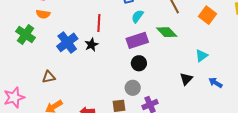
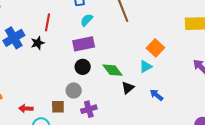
orange square: (208, 15) -> (155, 48), moved
green diamond: (167, 32) -> (113, 70), moved

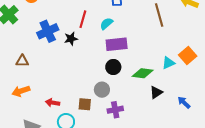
cyan semicircle: (87, 20) -> (106, 24), moved
cyan triangle: (146, 66) -> (168, 63), moved
green diamond: (113, 70) -> (143, 73), turned -50

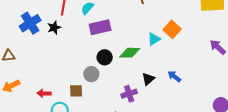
black circle: (113, 67) -> (105, 57), moved
black triangle: (156, 92) -> (148, 79), moved
purple cross: (115, 110) -> (129, 94), moved

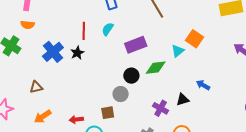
purple rectangle: (100, 27) -> (136, 45), moved
black triangle: (148, 79) -> (183, 100), moved, turned 32
purple cross: (129, 94) -> (161, 108), turned -35

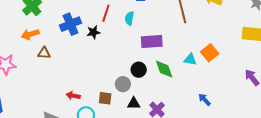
cyan semicircle: (108, 29) -> (129, 18), turned -40
cyan triangle: (178, 51) -> (190, 59), turned 32
green diamond: (156, 68) -> (164, 69), turned 60
black triangle: (183, 100) -> (134, 103), moved
orange arrow: (43, 117) -> (30, 34), moved

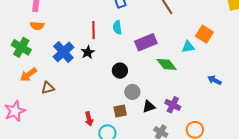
black circle: (139, 70) -> (120, 71), moved
red arrow: (73, 96) -> (89, 119), turned -96

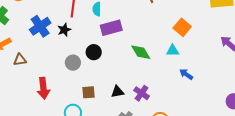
purple rectangle: (146, 42) -> (111, 28), moved
cyan triangle: (188, 47) -> (173, 51), moved
gray circle: (132, 92) -> (73, 63), moved
red arrow: (89, 119) -> (43, 88), moved, size x1.5

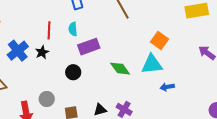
cyan triangle: (173, 51) -> (152, 64), size x1.6
gray circle: (73, 63) -> (47, 99), moved
blue arrow: (186, 74) -> (167, 87), turned -40

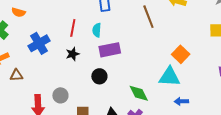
black star: (42, 52) -> (73, 54), moved
green diamond: (120, 69) -> (139, 93), moved
black circle: (73, 72) -> (99, 76), moved

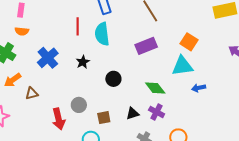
red line: (73, 28) -> (78, 26), moved
cyan semicircle: (97, 30) -> (102, 34), size x1.6
purple rectangle: (110, 50) -> (146, 46), moved

